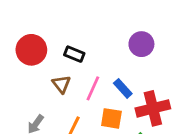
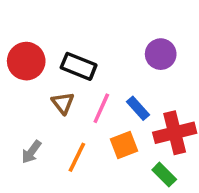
black rectangle: (74, 54) -> (79, 66), size x1.4
orange square: (111, 118) -> (124, 145), turned -30

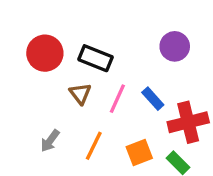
orange square: (124, 145) -> (139, 153), moved

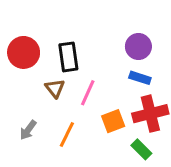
black rectangle: (95, 58) -> (68, 57), turned 60
blue rectangle: (153, 99) -> (140, 78), moved, turned -30
orange square: (139, 153) -> (113, 121), moved

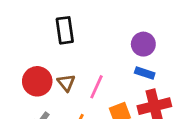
red circle: (24, 52) -> (37, 81), moved
black rectangle: (68, 57) -> (65, 30), moved

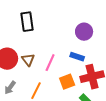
blue rectangle: (145, 73) -> (77, 57), moved

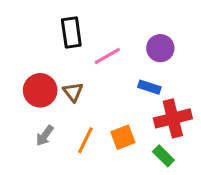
pink line: (50, 63) -> (107, 56), moved, turned 36
orange square: (67, 82) -> (123, 137), moved

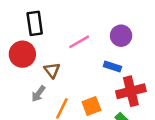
black rectangle: (71, 33) -> (35, 23), moved
red circle: (40, 90) -> (22, 54), moved
gray arrow: (45, 136) -> (38, 94), moved

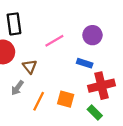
orange square: (91, 106) -> (66, 99), turned 36

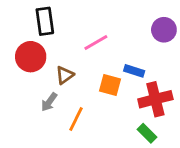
purple circle: (92, 35) -> (164, 30), moved
brown triangle: (30, 67) -> (65, 75), turned 32
orange square: (66, 99) -> (110, 85), moved

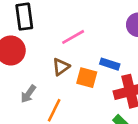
brown triangle: (65, 75) -> (61, 67), moved

